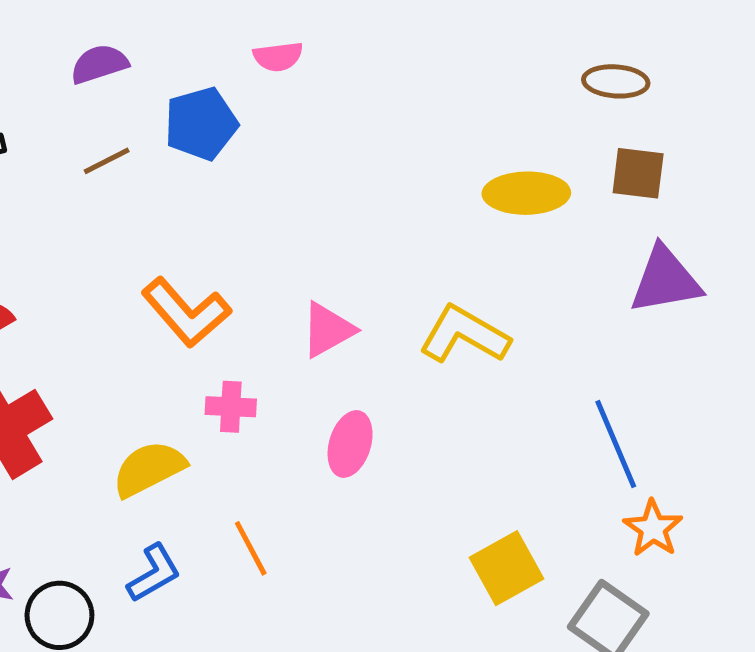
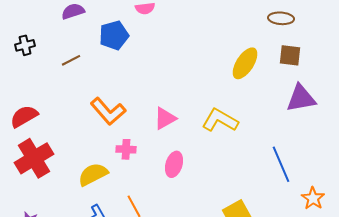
brown line: (107, 161) -> (71, 60), moved
yellow ellipse: (526, 193) -> (245, 63), turned -56
orange star: (653, 528) -> (313, 198), moved

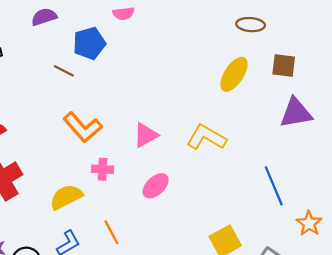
brown ellipse: (281, 18) -> (251, 25), moved
brown line: (71, 60) -> (64, 71), moved, turned 54
pink ellipse: (174, 164) -> (156, 186), turned 30

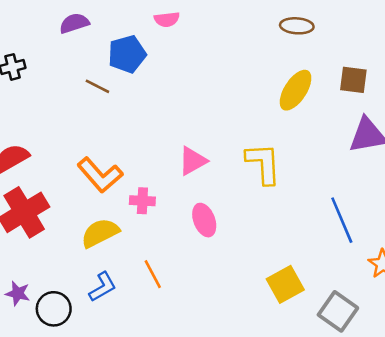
brown ellipse: (251, 25) -> (297, 26), moved
orange L-shape: (83, 127) -> (100, 175), moved
yellow L-shape: (206, 137) -> (263, 163), turned 57
pink ellipse: (156, 186) -> (204, 220), turned -68

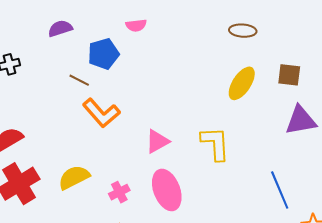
orange L-shape: (100, 175) -> (101, 113), moved
pink cross: (142, 201) -> (119, 192), moved, turned -30
pink ellipse: (204, 220) -> (167, 190), size x1.5
yellow semicircle: (100, 233) -> (74, 177), moved

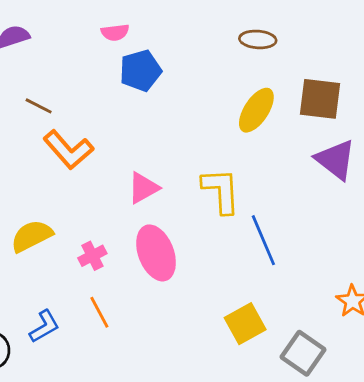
blue pentagon: (103, 54) -> (140, 71), moved
brown square: (289, 75) -> (320, 99), size x1.4
purple triangle: (301, 120) -> (336, 160), turned 48
blue line: (280, 190) -> (263, 240), moved

